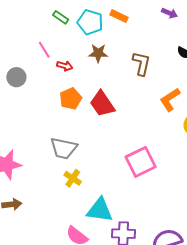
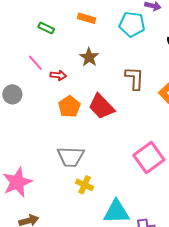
orange rectangle: (119, 16) -> (87, 18), moved
cyan pentagon: (90, 22) -> (132, 24), moved
brown star: (98, 53) -> (89, 57), turned -30
brown L-shape: (141, 64) -> (135, 78), moved

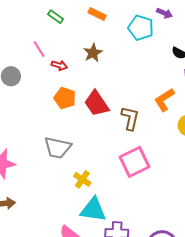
brown L-shape: (135, 78) -> (130, 118), moved
orange pentagon: (69, 107) -> (65, 98), turned -30
yellow cross: (85, 185) -> (82, 179), moved

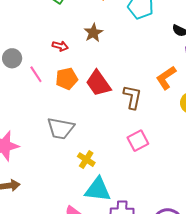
pink line: (39, 49) -> (36, 74), moved
orange pentagon: (65, 98) -> (67, 79), turned -30
pink square: (135, 162) -> (138, 141), size x0.7

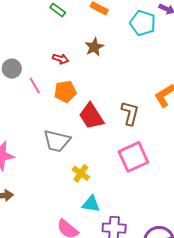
red trapezoid: (98, 83) -> (91, 116), moved
pink square: (138, 141) -> (133, 157), size x1.4
cyan triangle: (98, 190) -> (91, 204), size x0.7

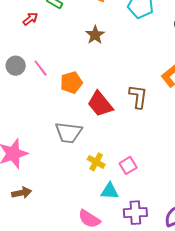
red arrow: (60, 59) -> (30, 19), moved, turned -49
pink line: (35, 86) -> (41, 68), moved
pink square: (133, 157) -> (128, 165), moved, size x0.6

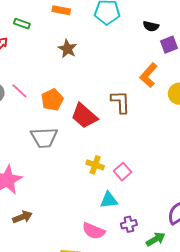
gray trapezoid: (69, 132) -> (44, 138), moved
yellow cross: (96, 162) -> (95, 165), moved
purple cross: (135, 213) -> (129, 224), moved, size x0.7

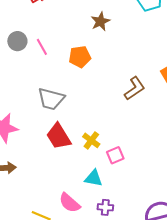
orange pentagon: (52, 100) -> (80, 57), moved
brown L-shape: (120, 102) -> (135, 88), turned 40
red trapezoid: (84, 116) -> (58, 136), moved

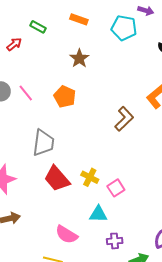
orange pentagon: (80, 57) -> (65, 97), turned -30
gray trapezoid: (51, 99) -> (43, 143), turned -88
pink semicircle: (70, 203) -> (67, 235), moved

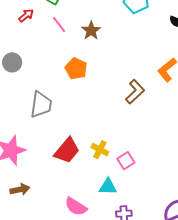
pink line: (26, 93) -> (59, 25), moved
gray trapezoid: (43, 143) -> (41, 105), moved
red trapezoid: (57, 179) -> (67, 151), turned -100

